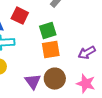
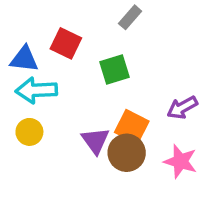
orange square: (51, 50) -> (132, 127), moved, turned 36
purple triangle: (33, 82) -> (95, 141), moved

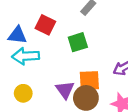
orange square: (132, 127) -> (89, 81), turned -30
yellow circle: (29, 132) -> (23, 93), moved

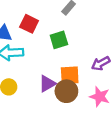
purple triangle: (65, 90) -> (47, 84), turned 36

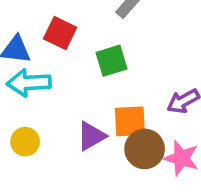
brown circle: (66, 91) -> (145, 149), moved

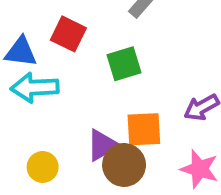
yellow circle: (25, 142) -> (43, 167), moved
brown circle: (145, 149) -> (124, 165), moved

